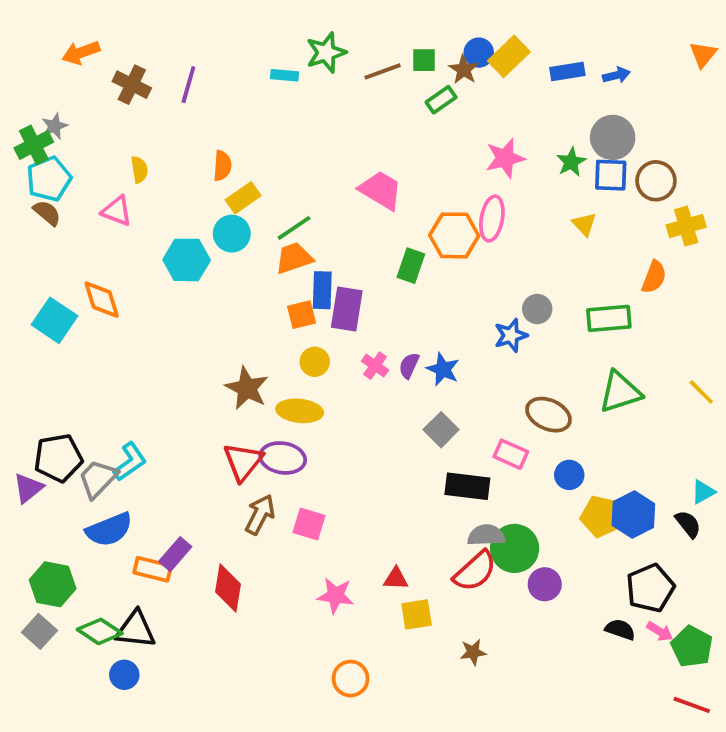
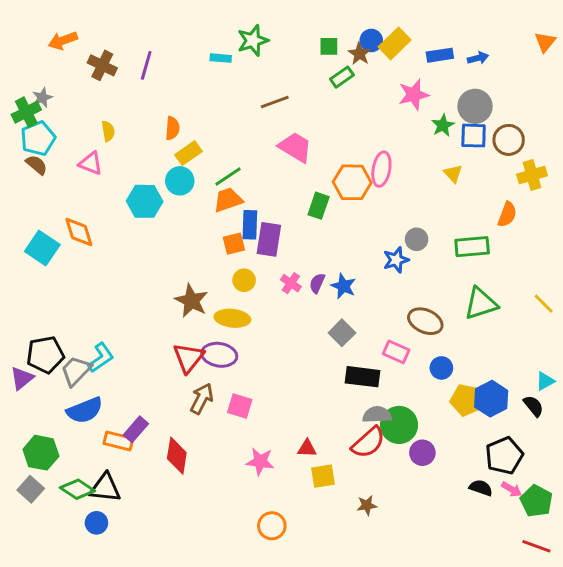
brown line: (383, 71) -> (275, 102), moved
pink star: (505, 158) -> (414, 95), moved

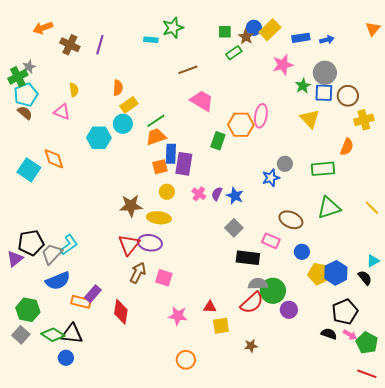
yellow triangle: (453, 174) -> (310, 119), size x1.5
brown star: (191, 301) -> (131, 206), turned -30

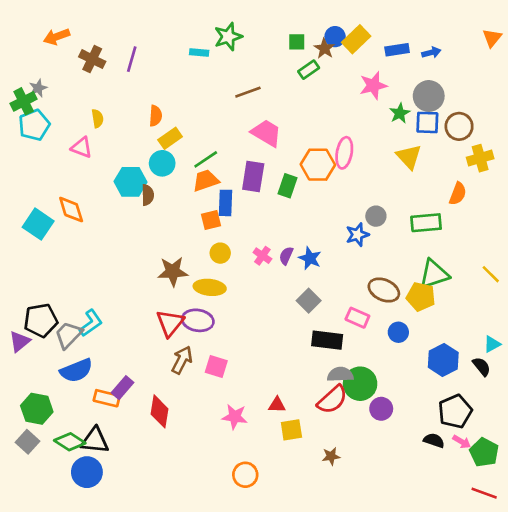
brown semicircle: (25, 113) -> (148, 195), moved, turned 49
purple rectangle: (184, 164) -> (253, 177), moved
yellow pentagon: (319, 274) -> (421, 297), moved
blue circle: (66, 358) -> (87, 472), size x1.5

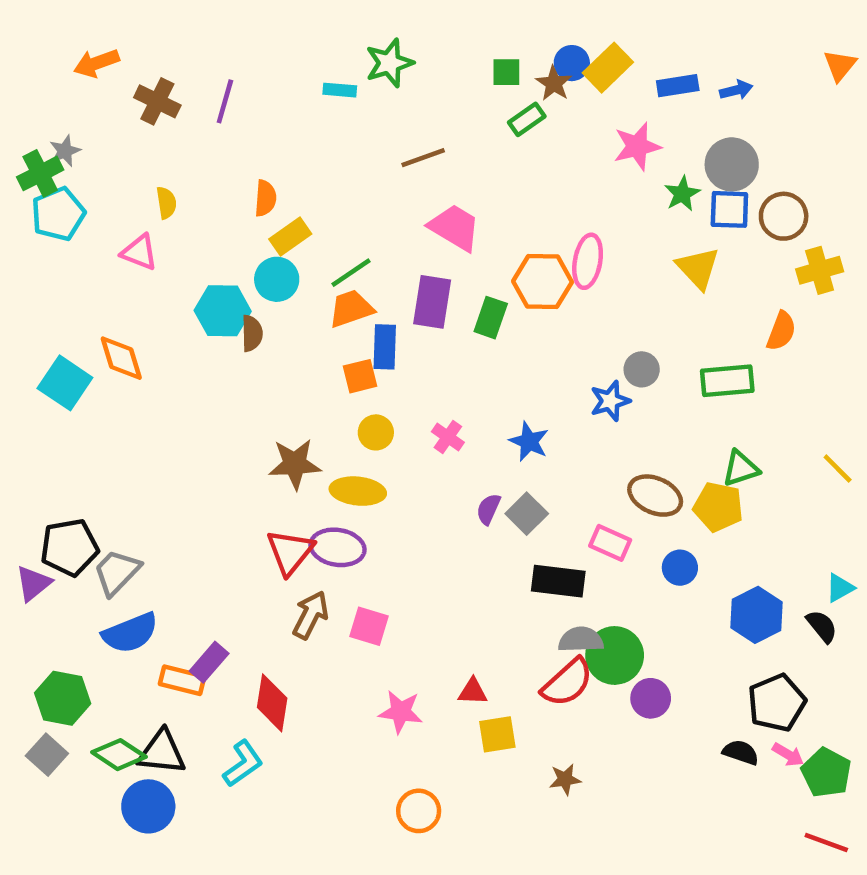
purple semicircle: (286, 256) -> (488, 509), moved
green triangle: (434, 274) -> (741, 469), size x0.7
cyan L-shape: (91, 323) -> (243, 764), moved

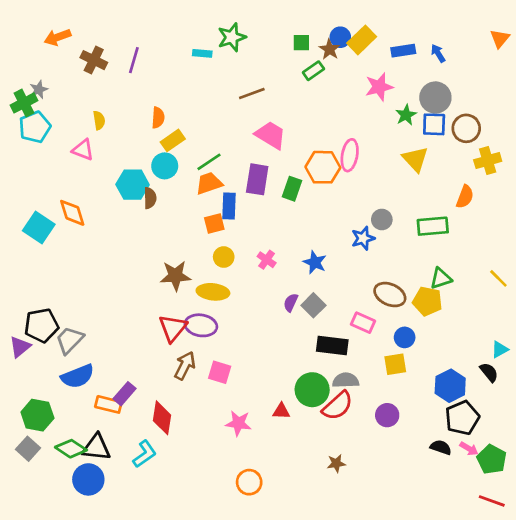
blue arrow: (736, 90) -> (438, 53), turned -108
blue hexagon: (757, 615) -> (450, 386), moved
green circle: (615, 655) -> (312, 390), moved
yellow square: (497, 734) -> (395, 364), moved

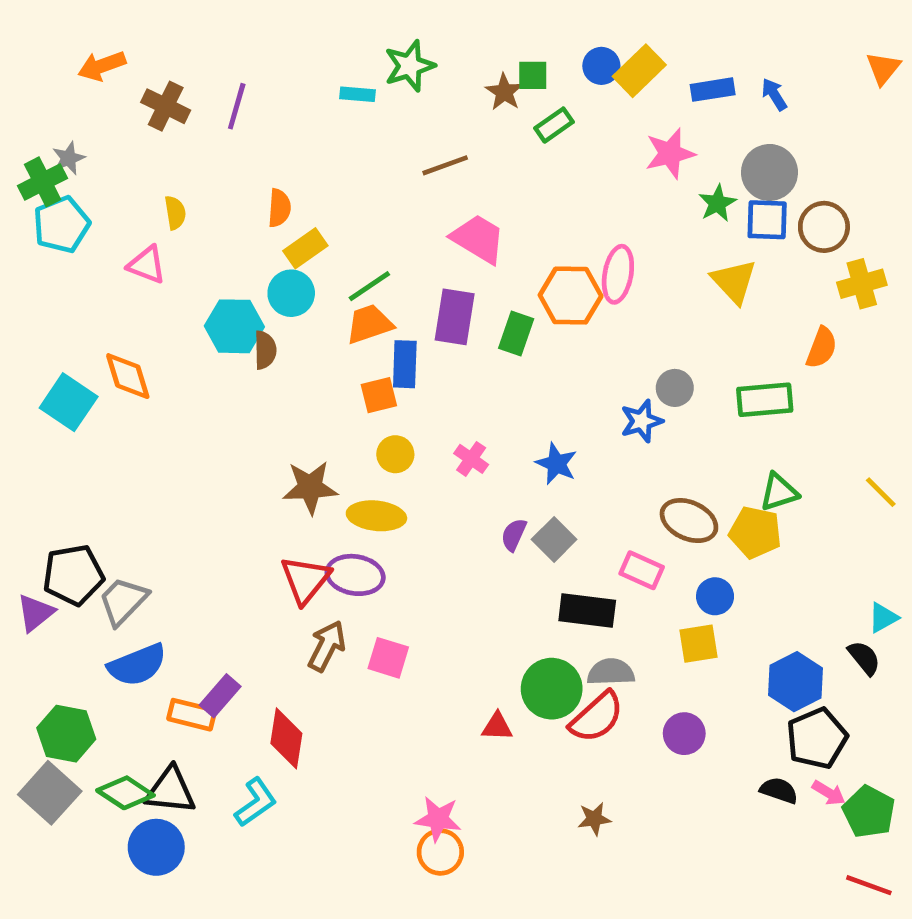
brown star: (330, 49) -> (504, 92), moved
pink star: (238, 423) -> (438, 819), moved
gray square: (28, 449) -> (50, 793), size x1.4

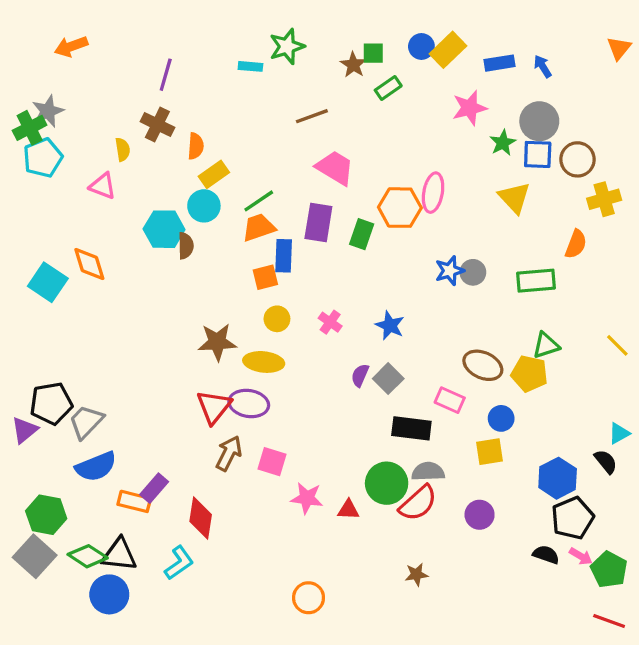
brown cross: (166, 106) -> (157, 125), moved
gray star: (69, 158) -> (48, 111), size x1.4
blue star: (642, 421) -> (450, 271), moved
pink star: (438, 819) -> (307, 498), moved

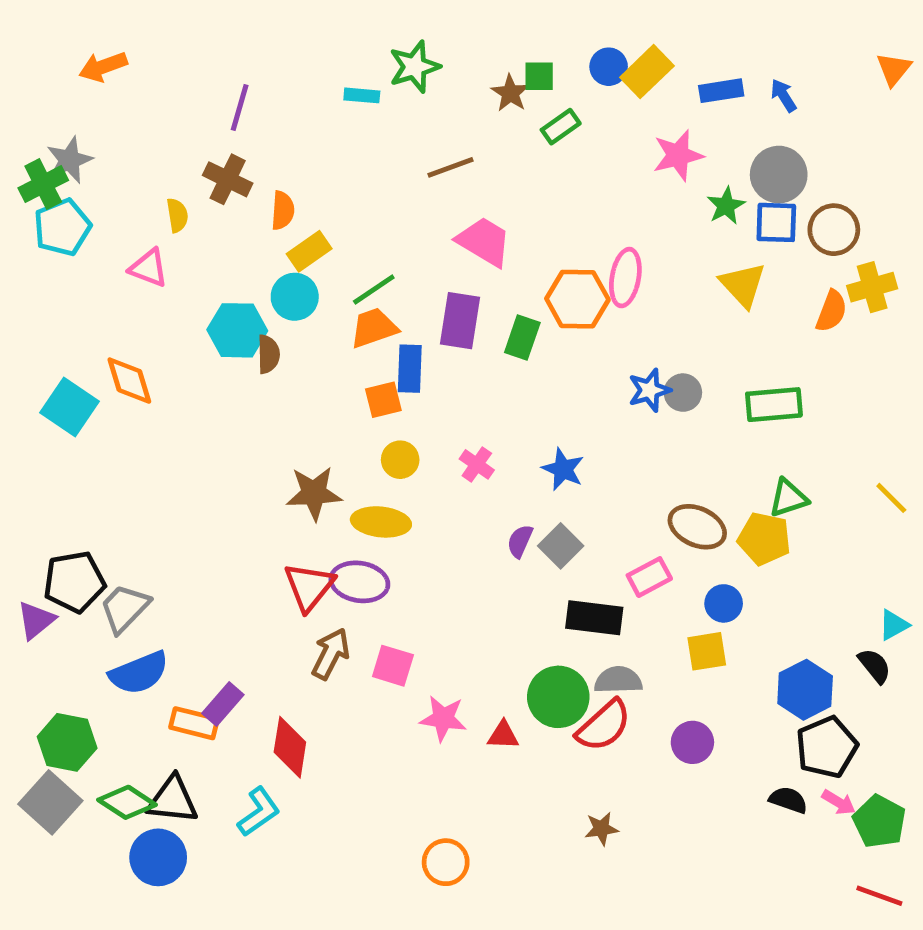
orange semicircle: (576, 244) -> (831, 311), moved
pink rectangle: (450, 400) -> (649, 577), turned -52

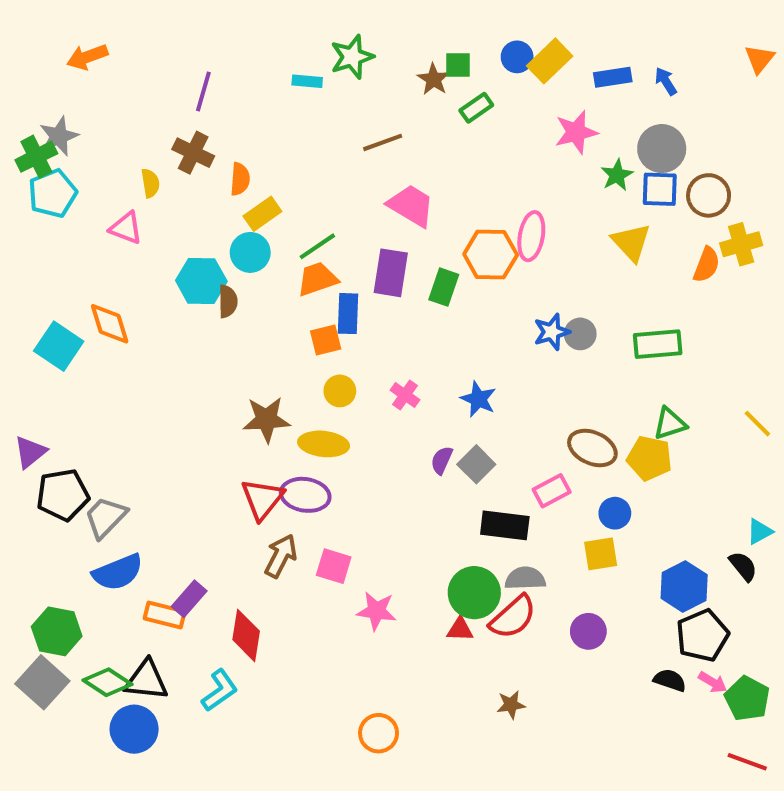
purple triangle: (36, 620) -> (30, 452), moved
red triangle: (503, 735) -> (460, 629), moved

